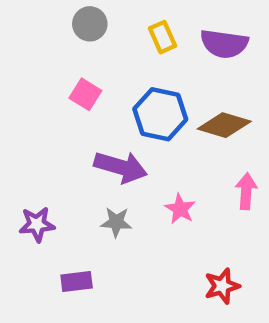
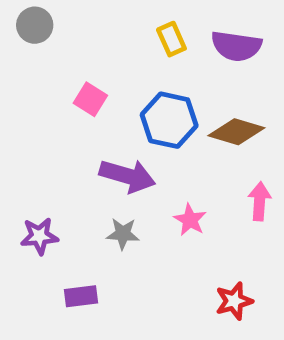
gray circle: (90, 24) -> (35, 25), moved

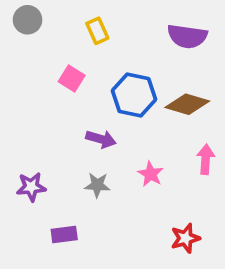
yellow rectangle: (171, 39) -> (97, 31), moved
purple arrow: (127, 176) -> (101, 139), size x0.7

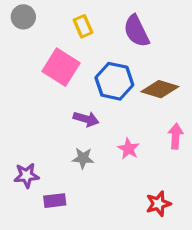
purple semicircle: (187, 36) -> (136, 31), moved, turned 56
pink square: (72, 79) -> (61, 67), size x1.6
purple star: (31, 187) -> (26, 175), moved

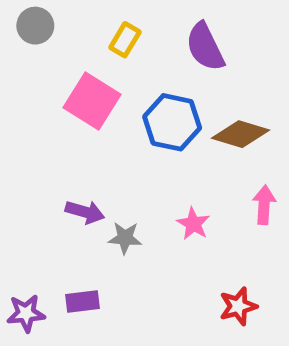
yellow rectangle: (83, 26) -> (125, 40), turned 55
purple arrow: (86, 119) -> (85, 212), moved
purple star: (26, 175) -> (26, 313), moved

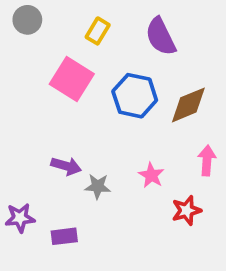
brown diamond: (241, 134) -> (188, 105), turned -39
red star: (238, 306) -> (186, 210), moved
purple star: (26, 313) -> (20, 218), moved

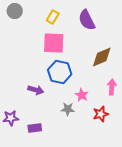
pink square: (72, 79) -> (54, 43), moved, turned -30
blue hexagon: (135, 96) -> (60, 72), moved
gray star: (98, 186) -> (68, 109), moved

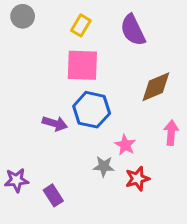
purple arrow: (36, 90) -> (55, 123), moved
red star: (101, 114) -> (137, 179), moved
purple rectangle: (35, 128) -> (53, 195), turned 64

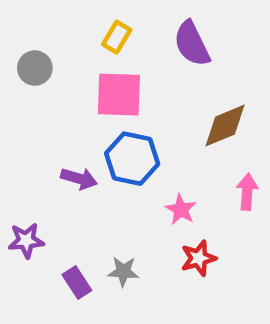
gray circle: (23, 16) -> (35, 68), moved
gray star: (104, 166) -> (123, 271), moved
purple star: (16, 180) -> (26, 240), moved

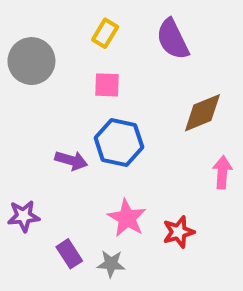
gray circle: (35, 68) -> (31, 61), size x1.5
pink square: (119, 95) -> (107, 85), size x0.6
pink star: (181, 210) -> (127, 218), moved, size x1.4
gray star: (123, 271) -> (111, 264), moved

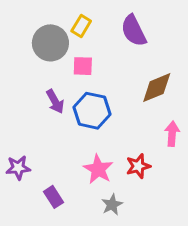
gray circle: (31, 61) -> (50, 43), moved
purple arrow: (71, 160) -> (55, 101), moved, turned 45
red star: (179, 232) -> (138, 166), moved
gray star: (111, 264) -> (112, 205), moved, turned -30

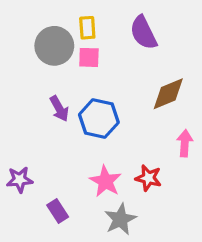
yellow rectangle: (81, 26) -> (87, 28), turned -35
pink square: (83, 66) -> (89, 57), moved
red star: (138, 166) -> (148, 178), turned 30
gray star: (112, 205) -> (120, 219), size x1.4

